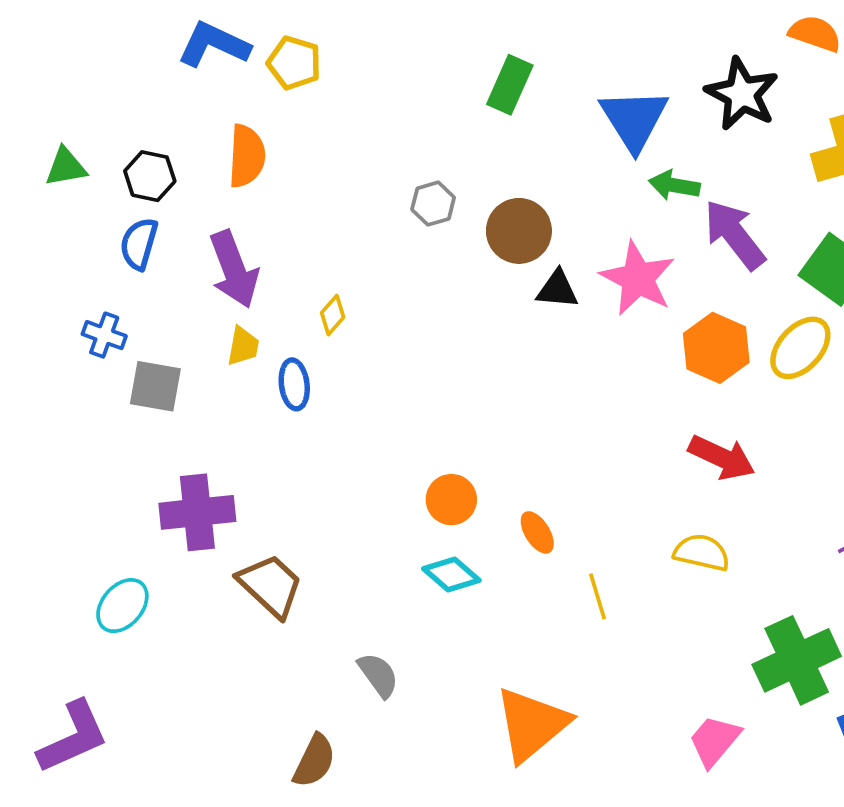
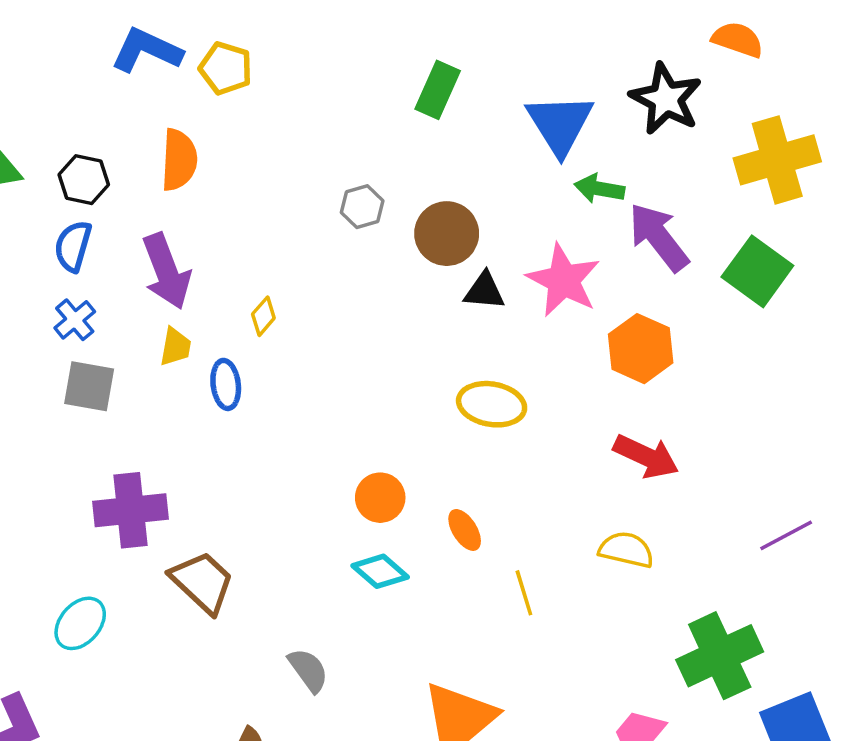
blue cross: (104, 335) -> (75, 320), moved, turned 30
yellow ellipse: (800, 348) -> (492, 404), moved, turned 58
cyan ellipse: (122, 606) -> (80, 623), moved

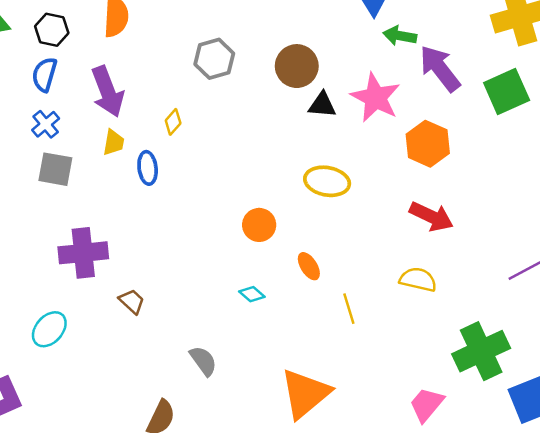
gray hexagon: (362, 207) -> (214, 59), moved, size x1.4
green square: (757, 271) -> (507, 92), turned 30
orange circle: (380, 498) -> (259, 225), moved
cyan diamond: (380, 571) -> (252, 294), size x0.7
brown trapezoid: (202, 582) -> (132, 301), size x0.6

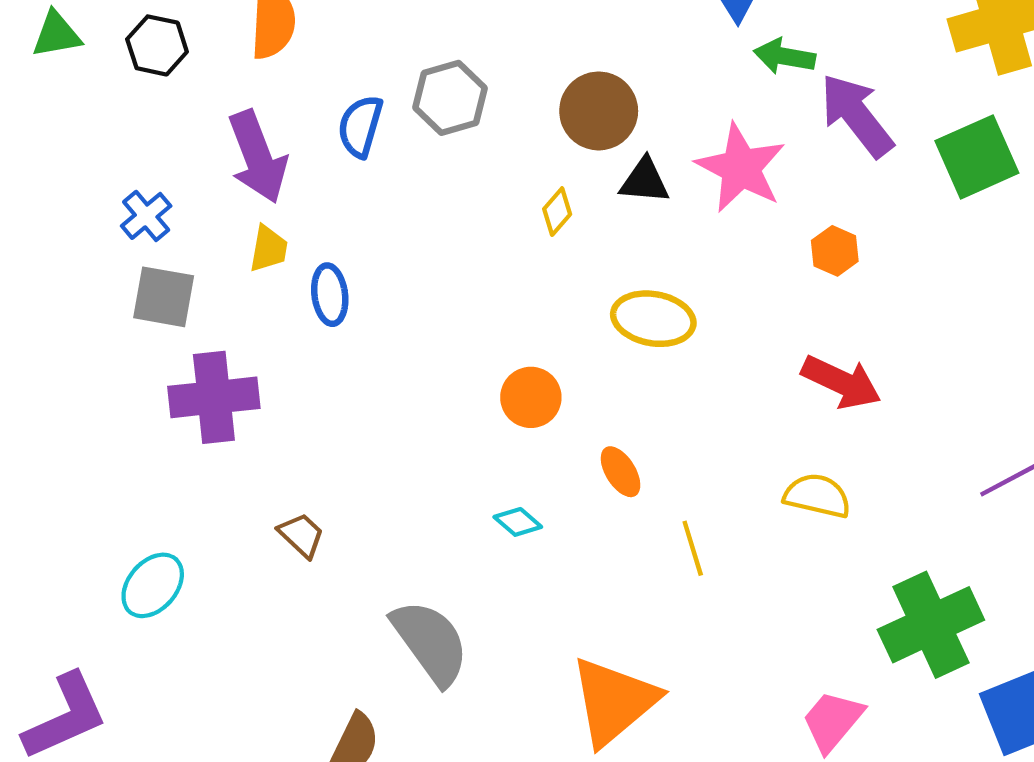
blue semicircle: (44, 75) -> (360, 126), moved
yellow diamond: (173, 122) -> (557, 212), moved
orange hexagon: (428, 144) -> (835, 251), size x0.6
purple cross: (83, 253) -> (214, 397), moved
gray semicircle: (203, 361) -> (430, 642), size x1.6

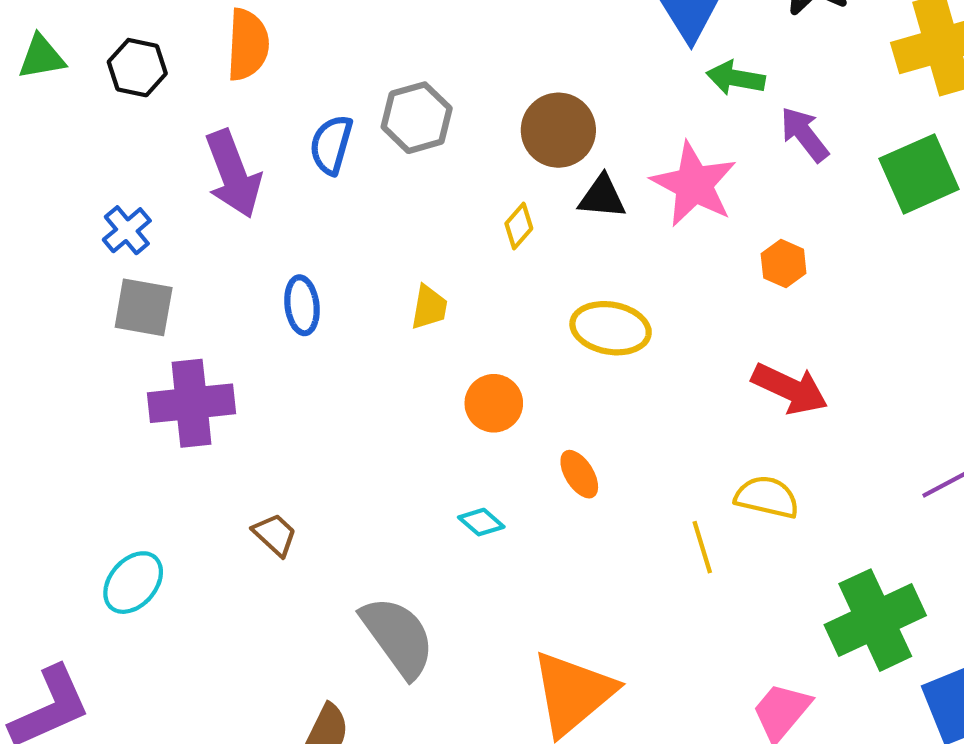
purple arrow: (857, 115) -> (804, 134), size x0.7
yellow trapezoid: (269, 249) -> (429, 307), moved
yellow line: (693, 548) -> (702, 547), moved

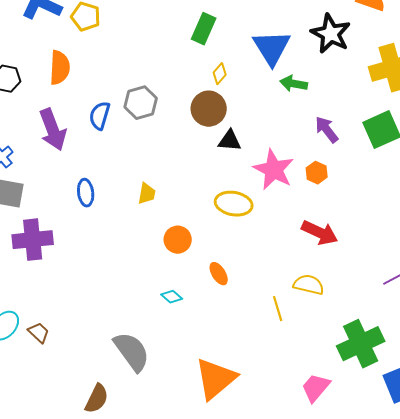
purple arrow: (804, 134) -> (327, 130), moved
pink star: (694, 184) -> (274, 170), moved
yellow diamond: (519, 226) -> (220, 74), moved
brown trapezoid: (275, 535) -> (39, 333), moved

